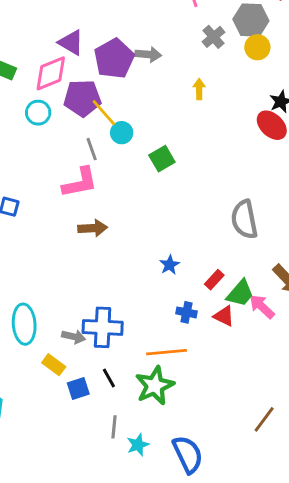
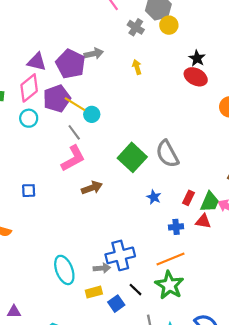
green square: (162, 159) -> (132, 157), moved, size x1.5
gray semicircle: (244, 219) -> (167, 154), moved
yellow rectangle: (54, 365) -> (94, 292), turned -35

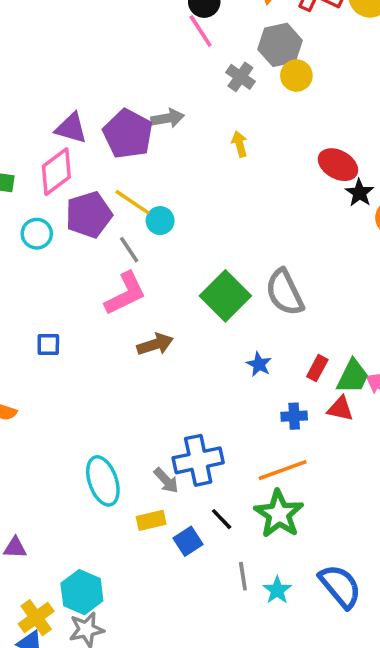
black star: (197, 58) -> (359, 193), moved
purple pentagon: (57, 99) -> (89, 215), moved
cyan circle: (29, 118) -> (37, 234), moved
gray arrow: (102, 268) -> (166, 481), turned 49

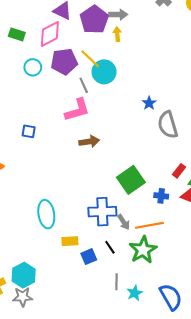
yellow arrow: (240, 144) -> (117, 34), moved
cyan circle: (160, 221) -> (104, 72), size x1.5
green square: (225, 296) -> (131, 180), moved
blue star: (259, 364) -> (149, 103), moved
gray arrow: (166, 481) -> (124, 222), moved

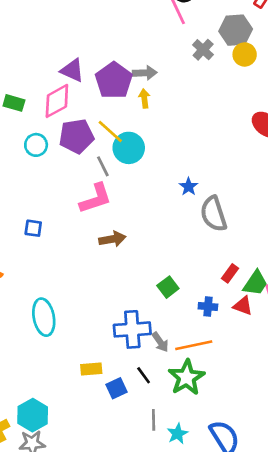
green square: (131, 180) -> (168, 287), size x0.6
cyan ellipse: (46, 214) -> (44, 317), moved

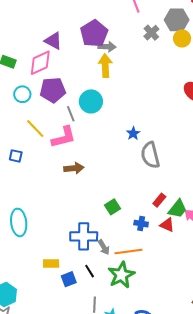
purple pentagon: (114, 80) -> (94, 33), moved
yellow arrow: (144, 98) -> (105, 66), size x1.6
yellow line: (110, 131) -> (35, 129), moved

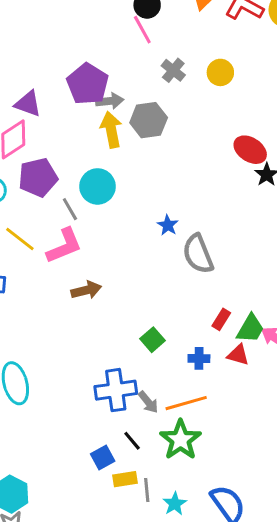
gray hexagon: (177, 20) -> (149, 120), moved
yellow rectangle: (51, 264) -> (125, 479), moved

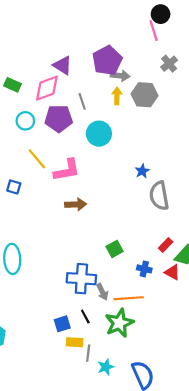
yellow arrow: (111, 130) -> (117, 96), size x0.7
gray line: (70, 209) -> (82, 101), moved

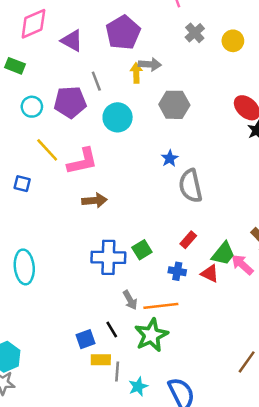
gray arrow: (120, 76) -> (150, 64), moved
pink diamond: (47, 88) -> (33, 24), moved
gray hexagon: (144, 95) -> (174, 105), moved
red rectangle: (166, 245) -> (188, 240), moved
blue cross: (81, 279) -> (108, 257), moved

